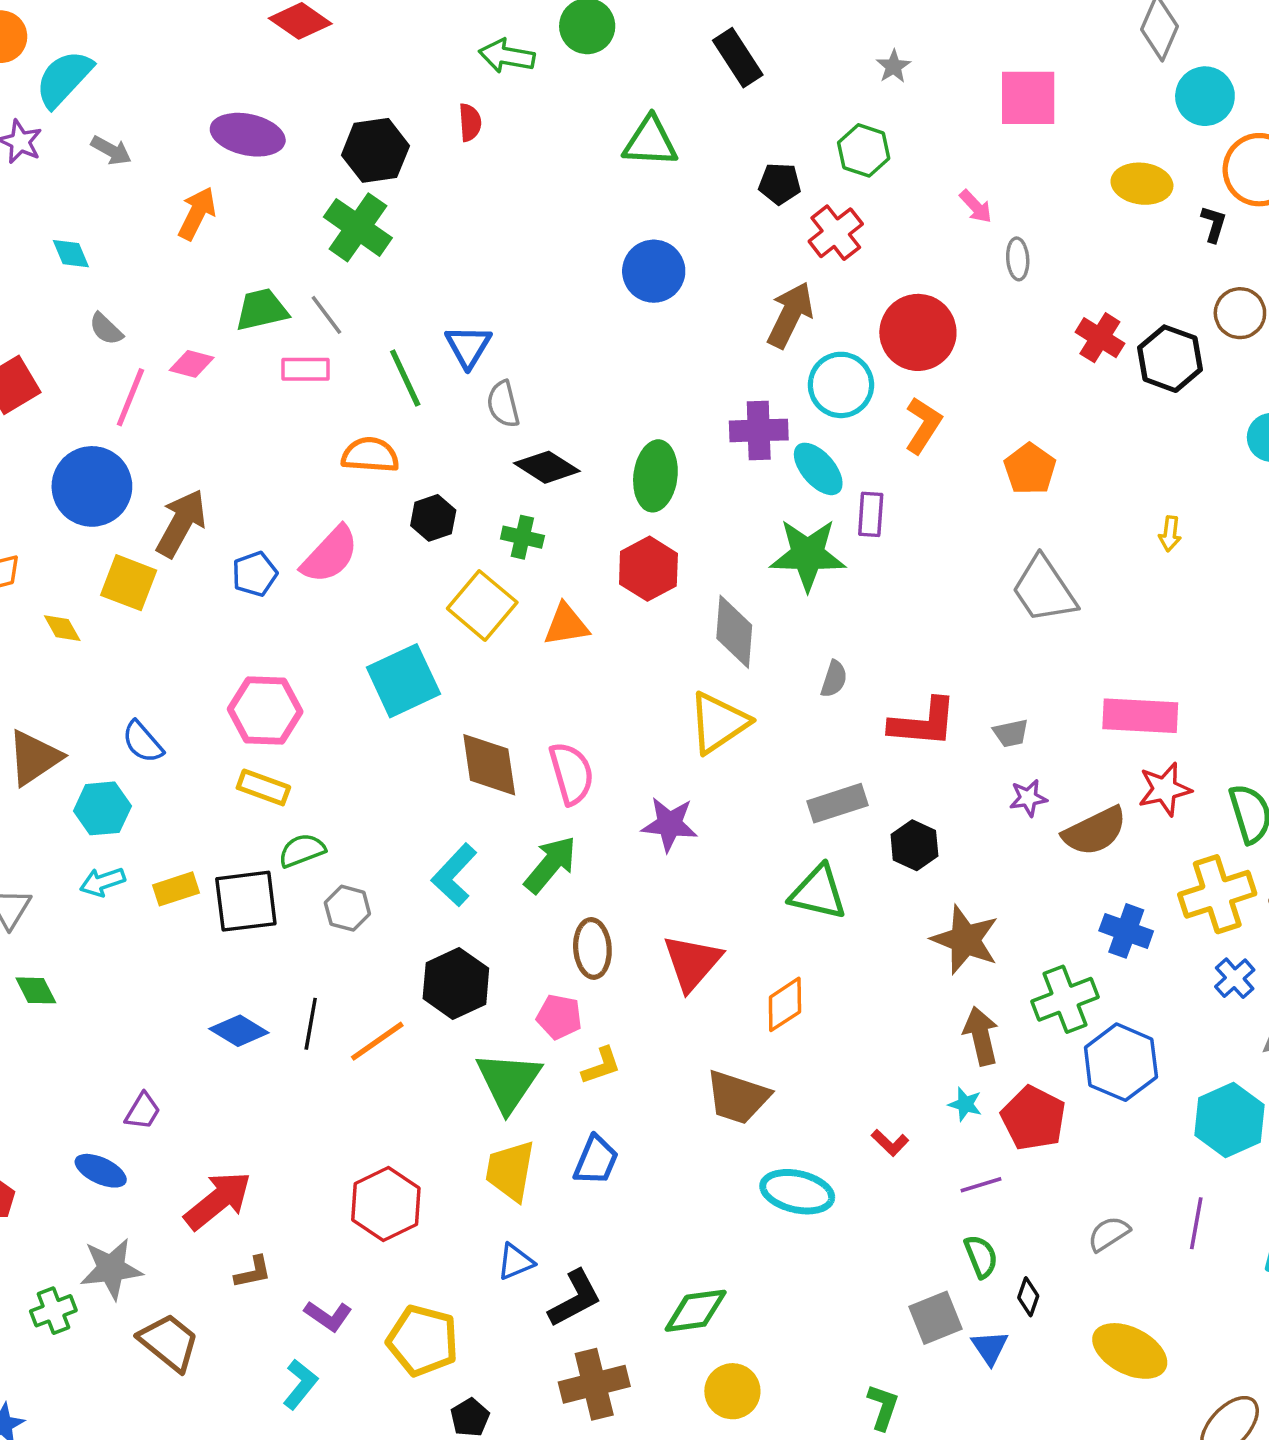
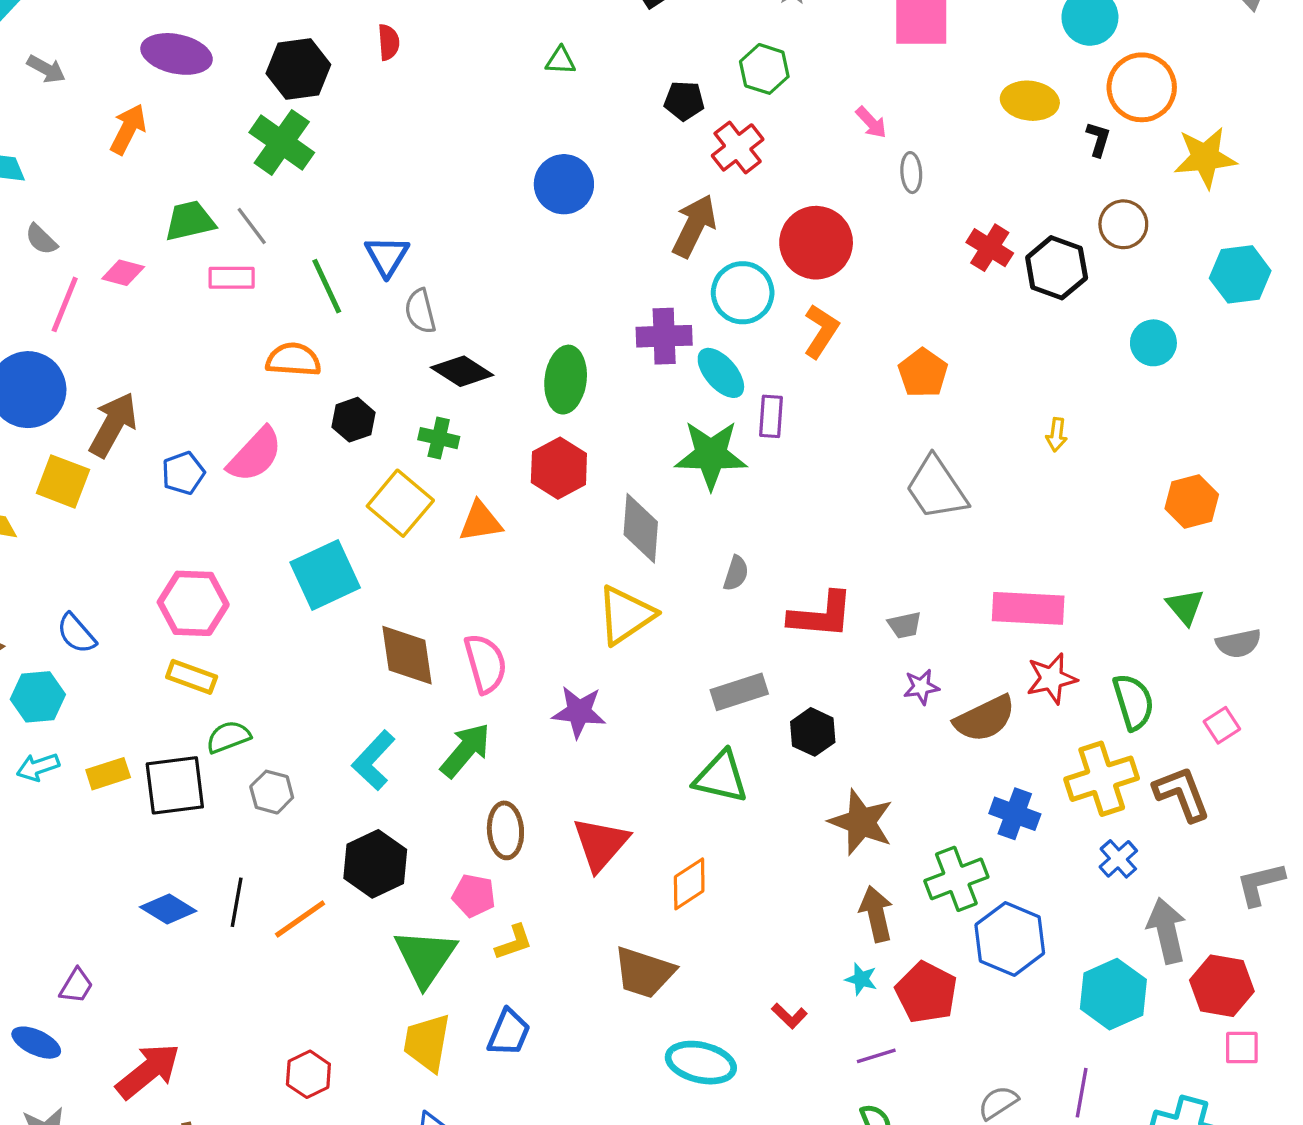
green triangle: (650, 142) -> (561, 61), size x0.6
red hexagon: (386, 1204) -> (308, 1074), size x0.7

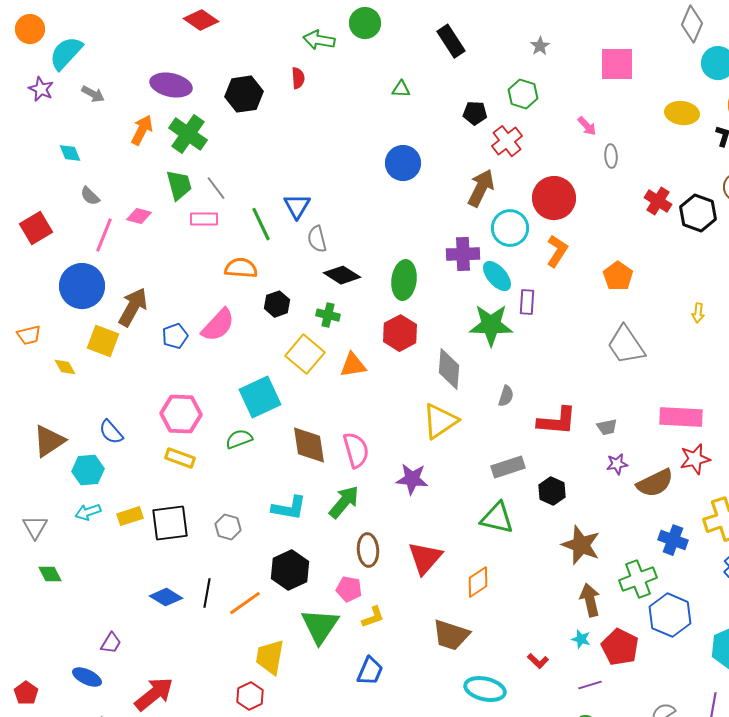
green cross: (282, 142) -> (188, 134), moved
green trapezoid: (190, 221) -> (179, 185), turned 88
green semicircle: (228, 737) -> (239, 439), moved
cyan L-shape: (374, 760) -> (289, 508), turned -123
yellow trapezoid: (427, 1043) -> (270, 657), moved

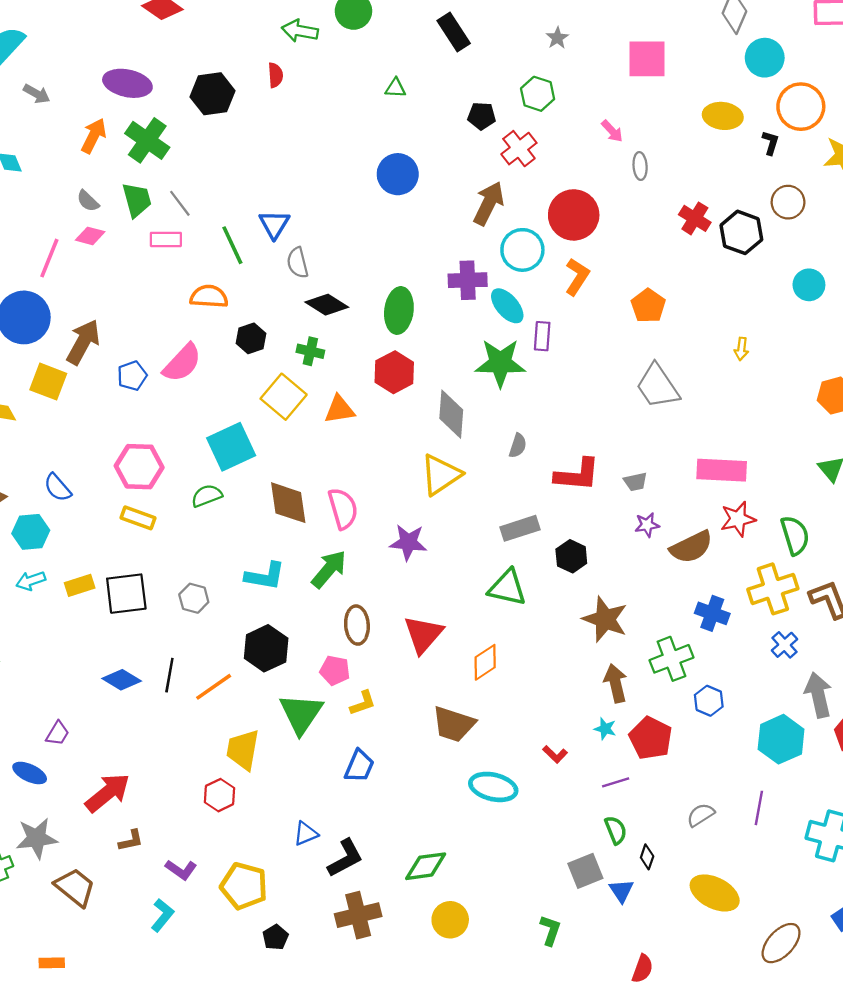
gray semicircle: (90, 196) -> (88, 201), moved
blue hexagon: (670, 615) -> (709, 701), size x0.6

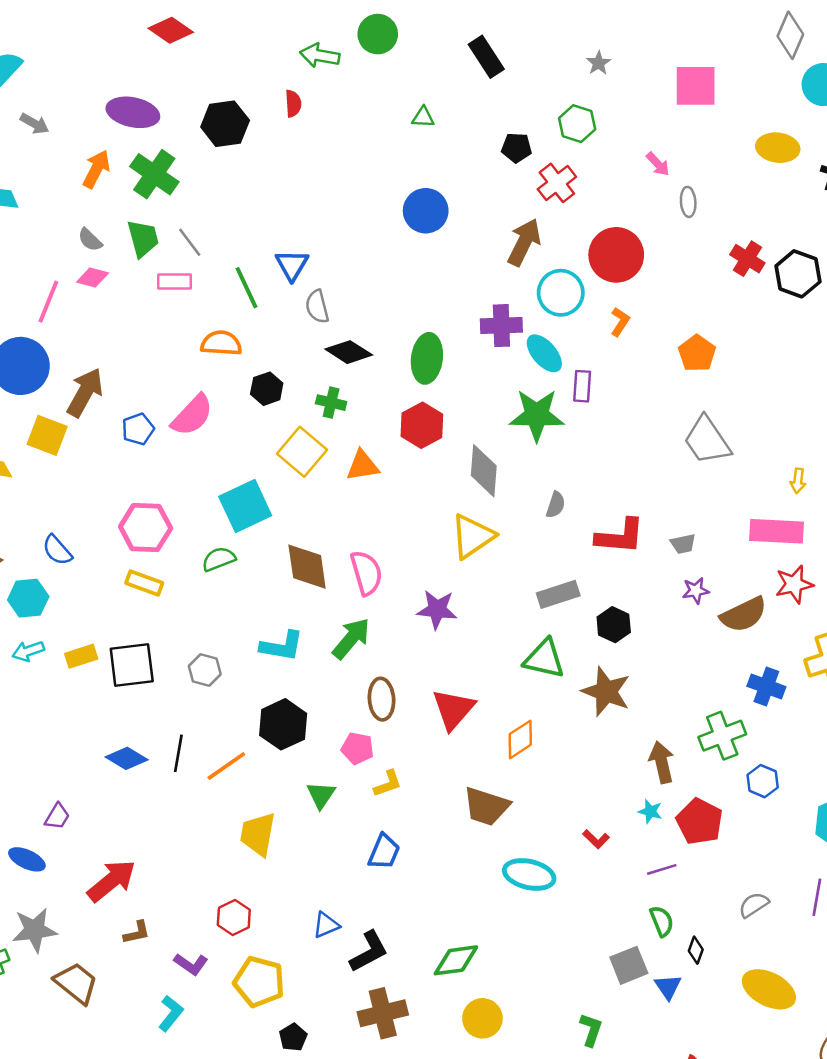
orange L-shape: (577, 277) -> (620, 322), size x0.7
yellow arrow: (741, 349) -> (798, 481), moved
brown star: (605, 619) -> (606, 692), moved
green triangle: (301, 714) -> (321, 795), size x0.6
red hexagon: (219, 795) -> (234, 917), moved

